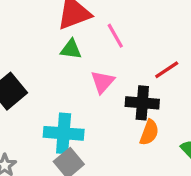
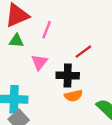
pink line: (115, 36) -> (47, 30), turned 54
orange semicircle: (149, 132) -> (73, 96), turned 60

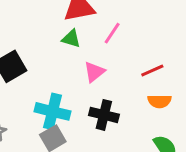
black cross: (68, 75) -> (104, 115), moved
orange semicircle: (73, 96) -> (159, 101), moved

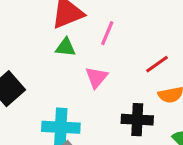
black cross: (104, 115) -> (137, 120), moved

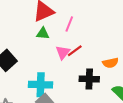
red line: (157, 64) -> (75, 51), moved

